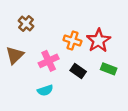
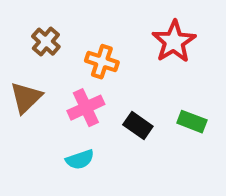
orange cross: (72, 41) -> (102, 62), moved
red star: (99, 41) -> (174, 42), moved

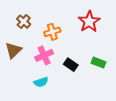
orange cross: (102, 62) -> (52, 32), turned -35

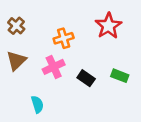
brown cross: (24, 22) -> (16, 26), moved
cyan semicircle: (41, 82) -> (37, 104), moved, turned -88

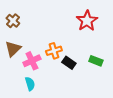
orange cross: (64, 38) -> (54, 51), moved
pink cross: (54, 67) -> (32, 61), moved

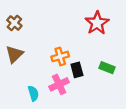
pink cross: (32, 61) -> (59, 84), moved
black rectangle: (69, 63) -> (77, 70), turned 40

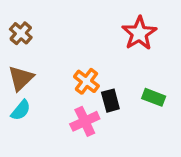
orange cross: (60, 56) -> (86, 81), turned -36
cyan semicircle: (33, 93) -> (21, 110), moved, turned 56

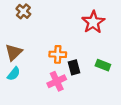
brown cross: (21, 33) -> (23, 11), moved
orange cross: (86, 81) -> (58, 54), turned -35

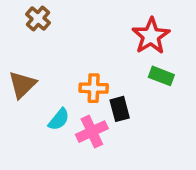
green rectangle: (103, 65) -> (161, 76), moved
cyan semicircle: (14, 74) -> (59, 119), moved

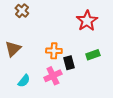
green rectangle: (161, 76) -> (93, 55), moved, turned -40
cyan semicircle: (59, 119) -> (24, 81), moved

